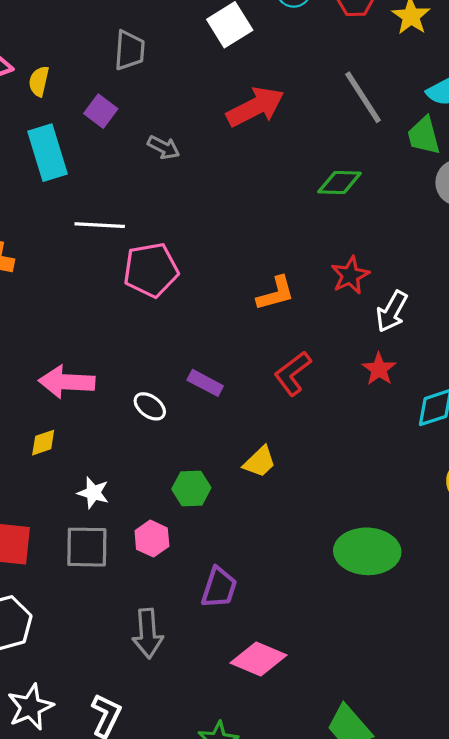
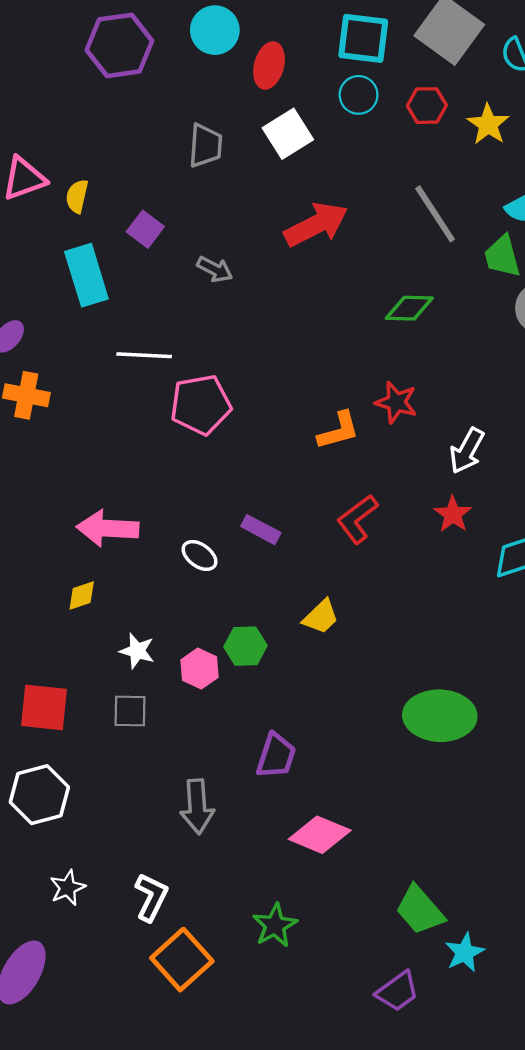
gray trapezoid: (130, 50) -> (205, 146), moved
red star: (350, 275) -> (396, 402), moved, turned -30
pink hexagon: (152, 539) -> (200, 669), moved
gray square: (87, 547) -> (130, 711), size x0.7
white star: (30, 707) -> (68, 888), size x0.7

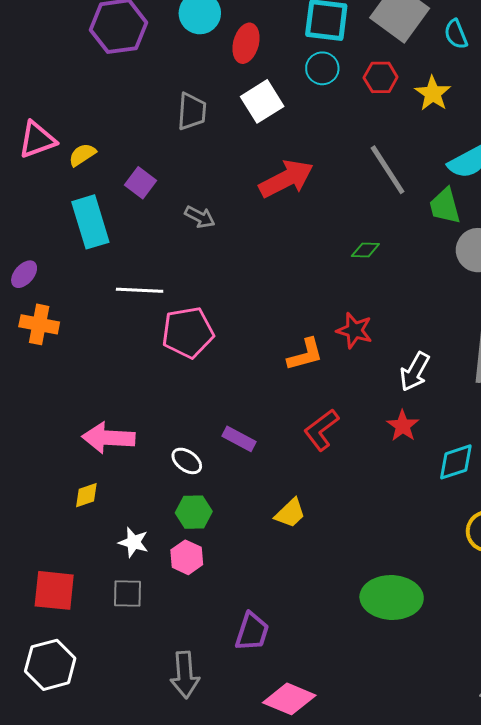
yellow semicircle: (77, 196) -> (82, 155), turned 44
green diamond: (409, 308) -> (365, 250), size x0.7
green hexagon: (245, 646) -> (194, 512), moved

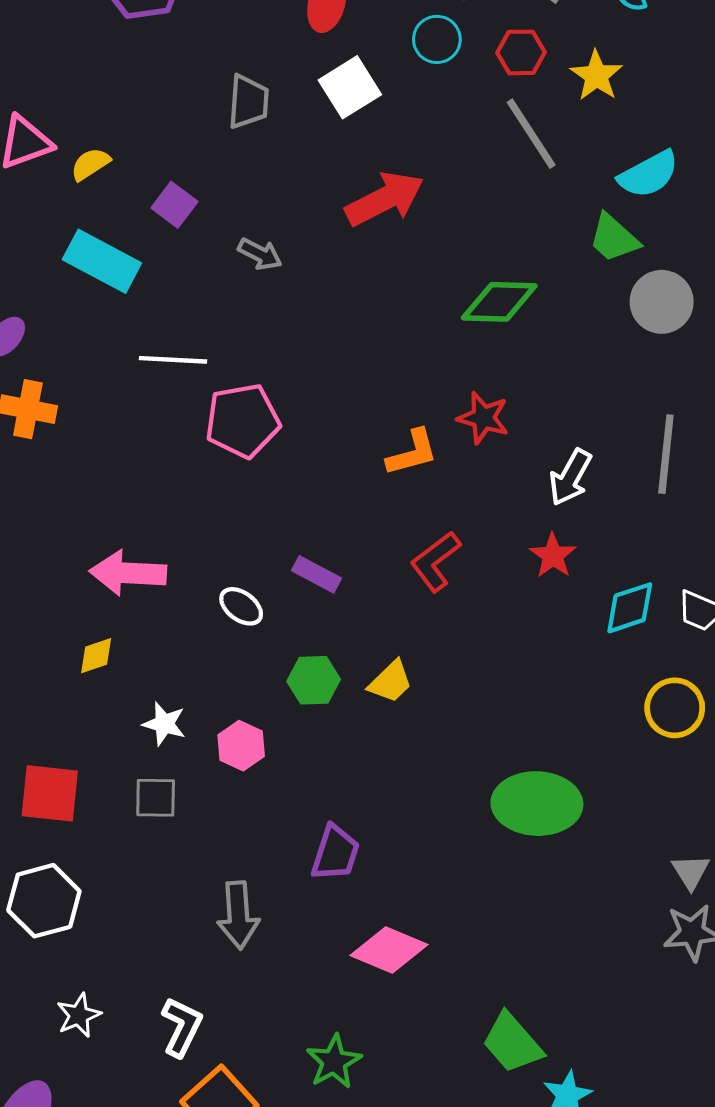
gray line: (388, 170) -> (531, 134), moved
green trapezoid: (445, 206) -> (614, 238), turned -33
cyan rectangle: (90, 222) -> (102, 261), turned -45
green diamond: (365, 250) -> (499, 302), size x1.8
green hexagon: (194, 512) -> (314, 680), moved

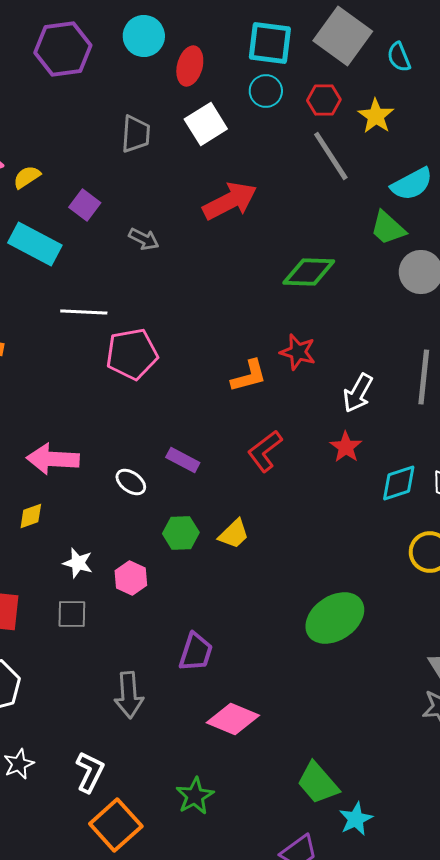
green ellipse: (537, 804) -> (335, 618), turned -36

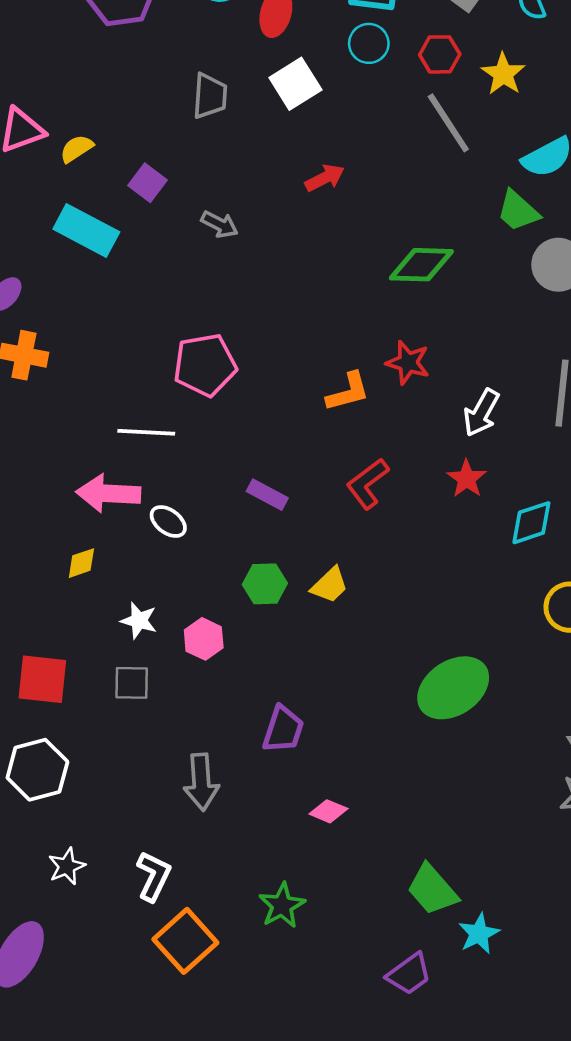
red arrow: (230, 201) -> (325, 178), size x0.6
white line: (84, 312) -> (146, 432), moved
white ellipse: (131, 482) -> (168, 522), moved
pink diamond: (233, 719) -> (328, 811), size x0.6

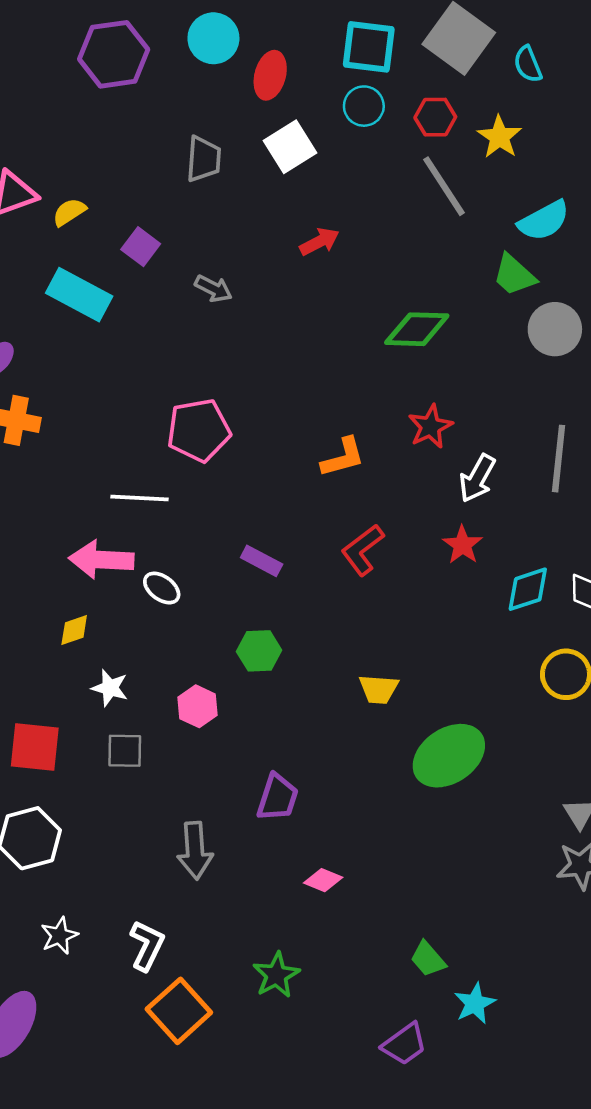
red star: (408, 363) -> (430, 427), moved, turned 30
yellow trapezoid: (330, 585) -> (379, 689), moved, turned 48
white star: (139, 621) -> (110, 688), moved
green trapezoid: (432, 890) -> (428, 959), size x0.7

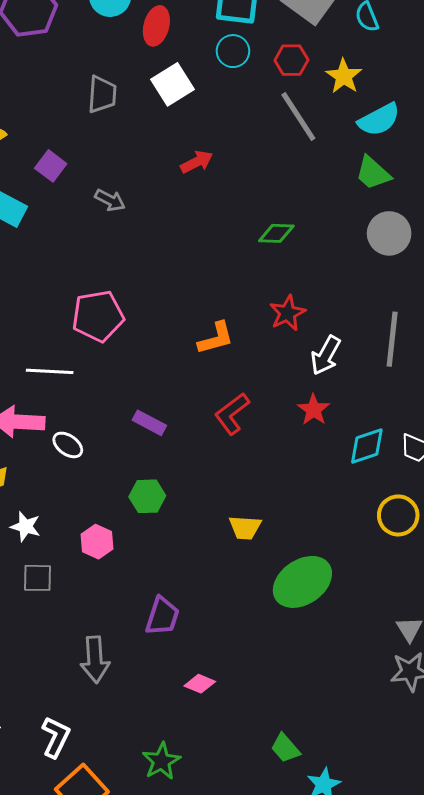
cyan semicircle: (544, 221) -> (379, 120), moved
green trapezoid: (514, 275) -> (373, 173), moved
green diamond: (417, 329) -> (276, 233), size x0.7

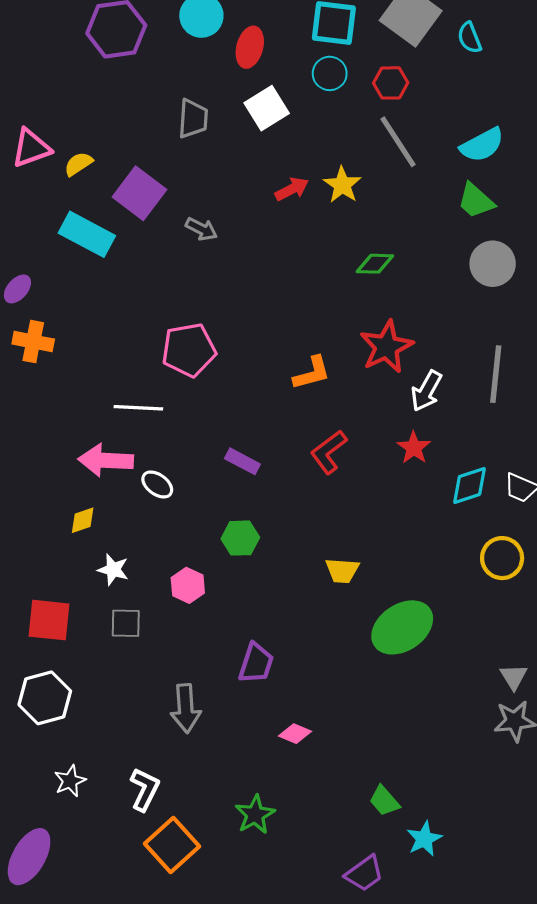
yellow star: (344, 76) -> (342, 185), moved
purple square: (51, 166) -> (139, 193), size x1.6
red star: (287, 313) -> (386, 347), size x1.4

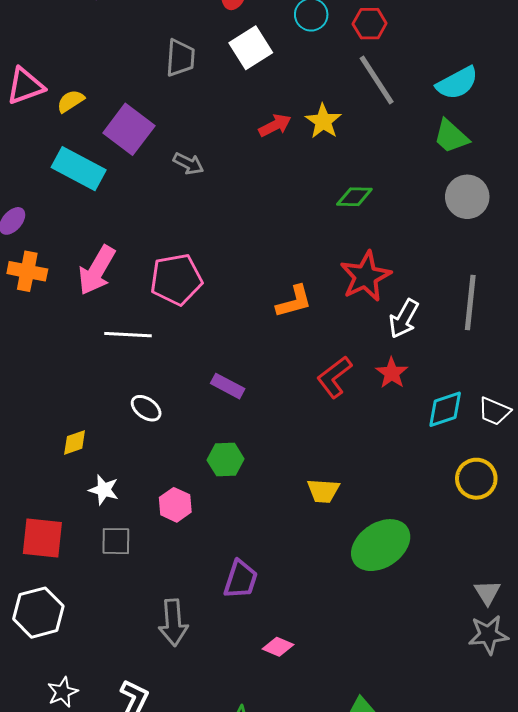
red L-shape: (329, 452) -> (334, 377), moved
pink arrow: (106, 460) -> (97, 270), moved, turned -63

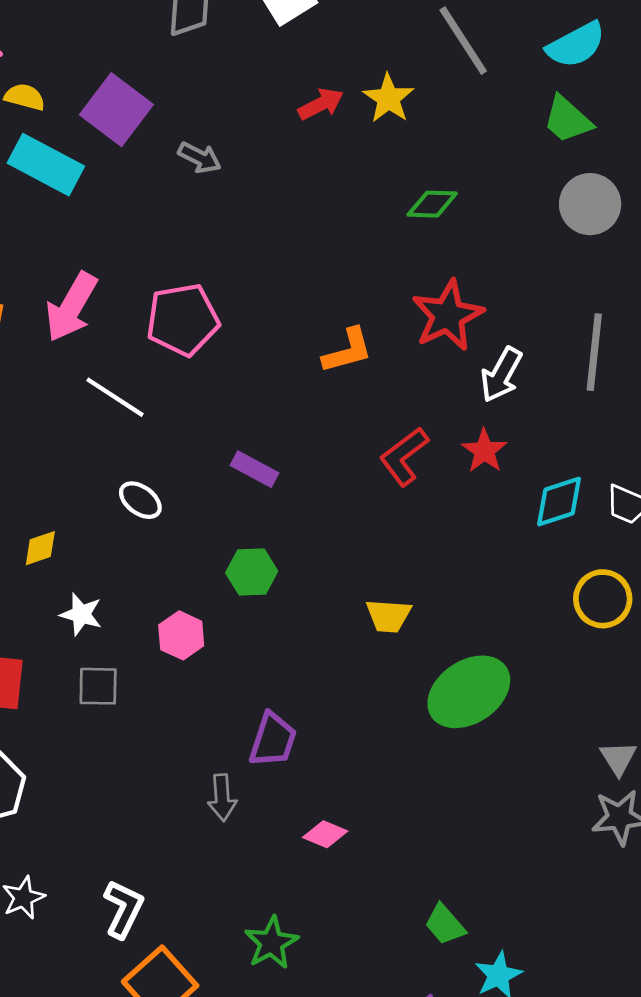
yellow semicircle: (71, 101) -> (25, 97), moved, turned 48
white line: (128, 335) -> (115, 397), turned 30
gray arrow: (173, 623) -> (222, 798), moved, size x0.7

